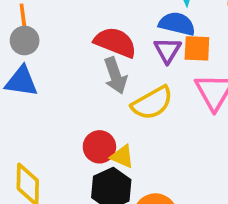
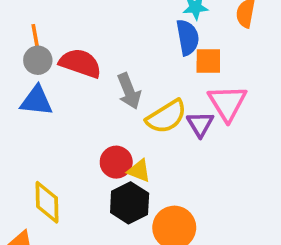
blue semicircle: (177, 24) -> (188, 37), turned 69
red semicircle: (115, 42) -> (80, 63), moved
purple triangle: (168, 50) -> (200, 124), moved

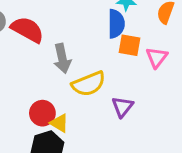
pink triangle: (227, 103) -> (157, 57), moved, size x0.7
purple triangle: (200, 124) -> (122, 107), moved

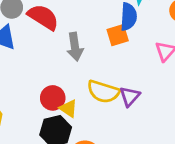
orange square: (129, 45) -> (118, 35), moved, turned -30
yellow semicircle: (89, 84) -> (103, 92), moved, turned 36

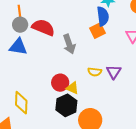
yellow semicircle: (103, 92) -> (95, 72), size x0.6

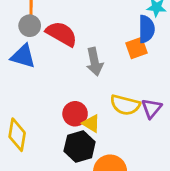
yellow semicircle: (95, 72) -> (125, 105), size x1.5

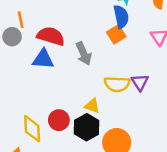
gray circle: (30, 26) -> (12, 37), moved
blue triangle: (23, 56) -> (43, 59), moved
red circle: (75, 114) -> (59, 120), moved

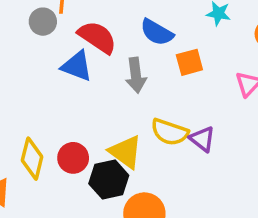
blue semicircle: (121, 17) -> (157, 32), moved, turned 115
purple triangle: (140, 82) -> (202, 139), turned -36
yellow triangle: (92, 106) -> (126, 152), size x1.5

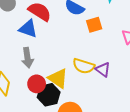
gray arrow: (136, 75) -> (27, 58), moved
red circle: (73, 158) -> (37, 84), moved

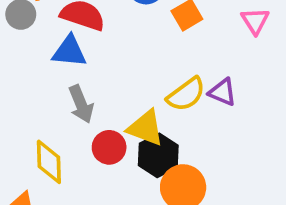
yellow semicircle: (84, 66) -> (186, 94), turned -40
black hexagon: (49, 95) -> (158, 155), moved

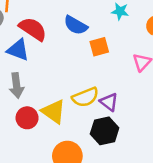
black hexagon: (158, 155) -> (105, 131), moved

